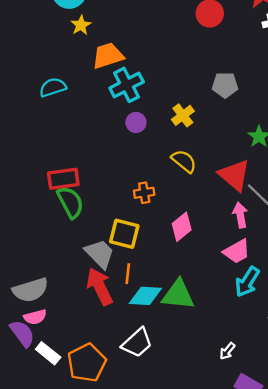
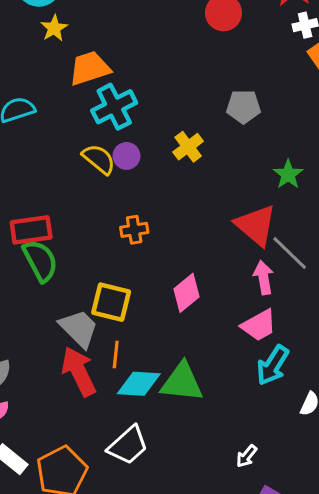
yellow semicircle: (184, 161) -> (99, 159), moved
orange cross: (144, 193) -> (134, 230), moved

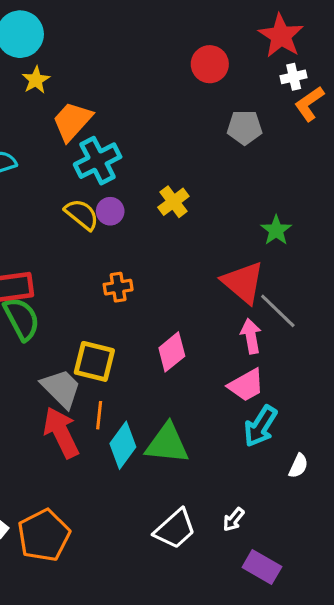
orange trapezoid: (90, 68) -> (72, 121), turned -30
gray pentagon: (243, 107) -> (245, 127), moved
cyan diamond: (139, 384) -> (123, 445), turned -57
white trapezoid: (128, 445) -> (175, 529), moved

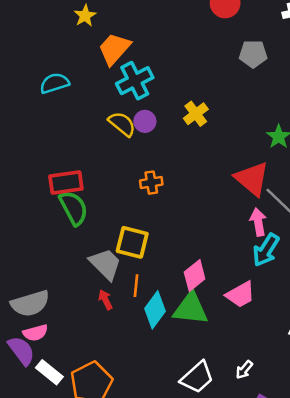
pink diamond: (172, 352) -> (195, 275), moved
pink trapezoid: (246, 385) -> (240, 295), moved
cyan arrow: (260, 426) -> (266, 250), moved
red arrow: (61, 433) -> (105, 300), size x0.5

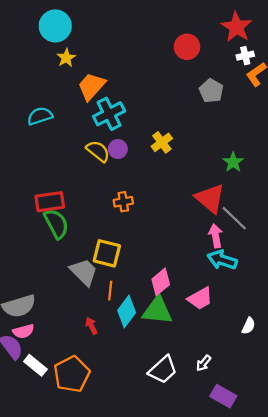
gray pentagon: (253, 54) -> (211, 91), turned 30
cyan arrow: (266, 250) -> (222, 260), turned 76
red arrow: (105, 300) -> (91, 326), moved

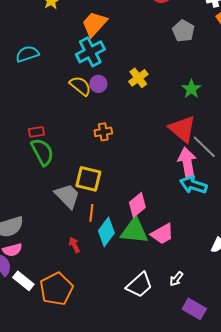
orange trapezoid: (91, 86) -> (94, 24), moved
green star: (233, 162) -> (191, 89), moved
red rectangle: (50, 202) -> (36, 132), size x0.6
pink arrow: (216, 236) -> (187, 163), size x1.4
pink trapezoid: (200, 298) -> (162, 234), moved

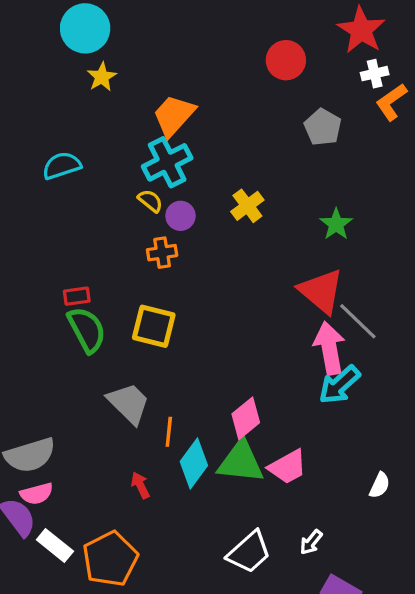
yellow semicircle: (80, 86) -> (150, 201), moved, size x0.7
orange cross: (103, 132) -> (162, 253), moved
yellow square: (88, 179) -> (154, 326), moved
cyan arrow: (193, 185) -> (339, 385), turned -60

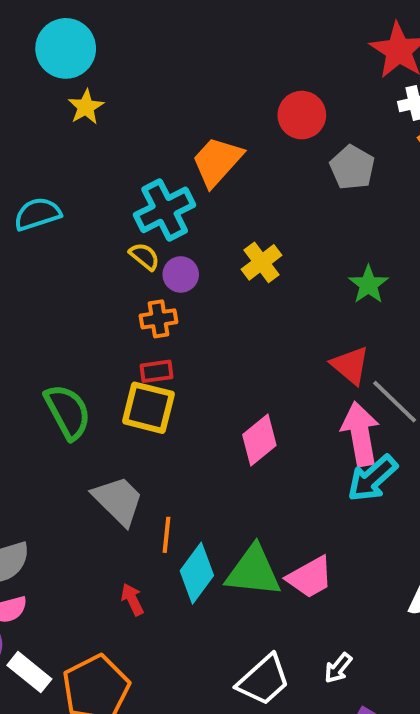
red circle: (286, 60) -> (302, 115), moved
orange trapezoid: (174, 115) -> (217, 161), moved
red triangle: (321, 291) -> (350, 365), size x0.7
red rectangle: (77, 296) -> (156, 371), moved
pink diamond: (246, 418) -> (259, 440), moved

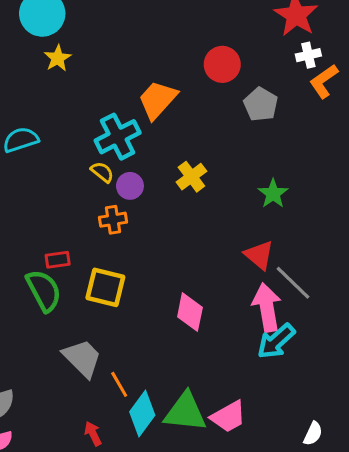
red rectangle: (156, 371) -> (58, 260), moved
pink diamond: (259, 440) -> (190, 312), turned -39
orange line: (167, 535) -> (119, 384), turned -36

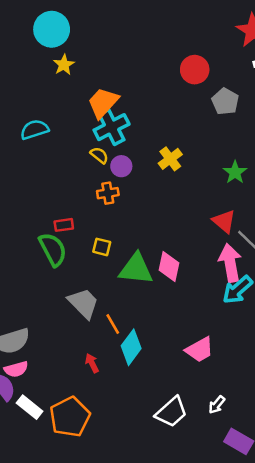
orange trapezoid: (158, 100) -> (103, 103), moved
yellow square: (105, 287) -> (102, 247), size x0.6
green triangle: (185, 412) -> (136, 269), moved

